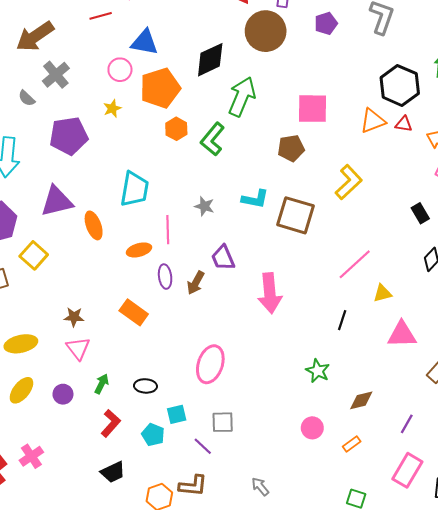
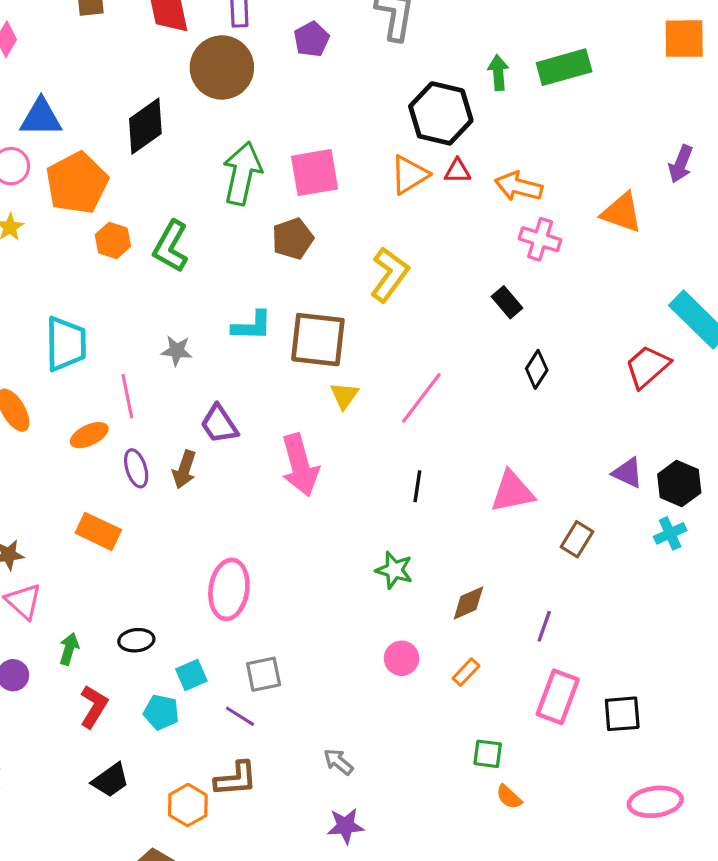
green arrow: (242, 97) -> (242, 173), moved
yellow triangle: (382, 293) -> (344, 395), moved, turned -30

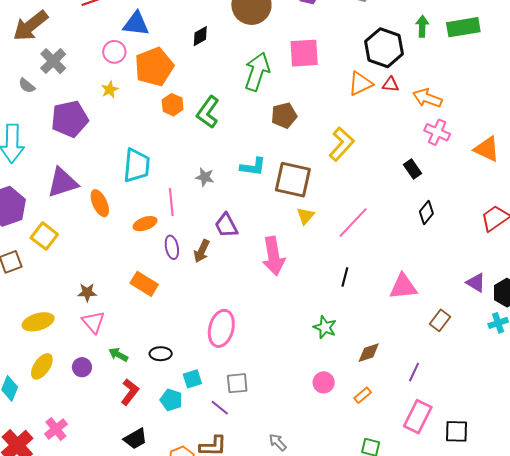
black diamond: (145, 126) -> (200, 36), size x0.6
pink square: (315, 173) -> (304, 53), moved
orange triangle: (622, 213) -> (487, 149), moved
green arrow: (69, 649) -> (118, 355), turned -84

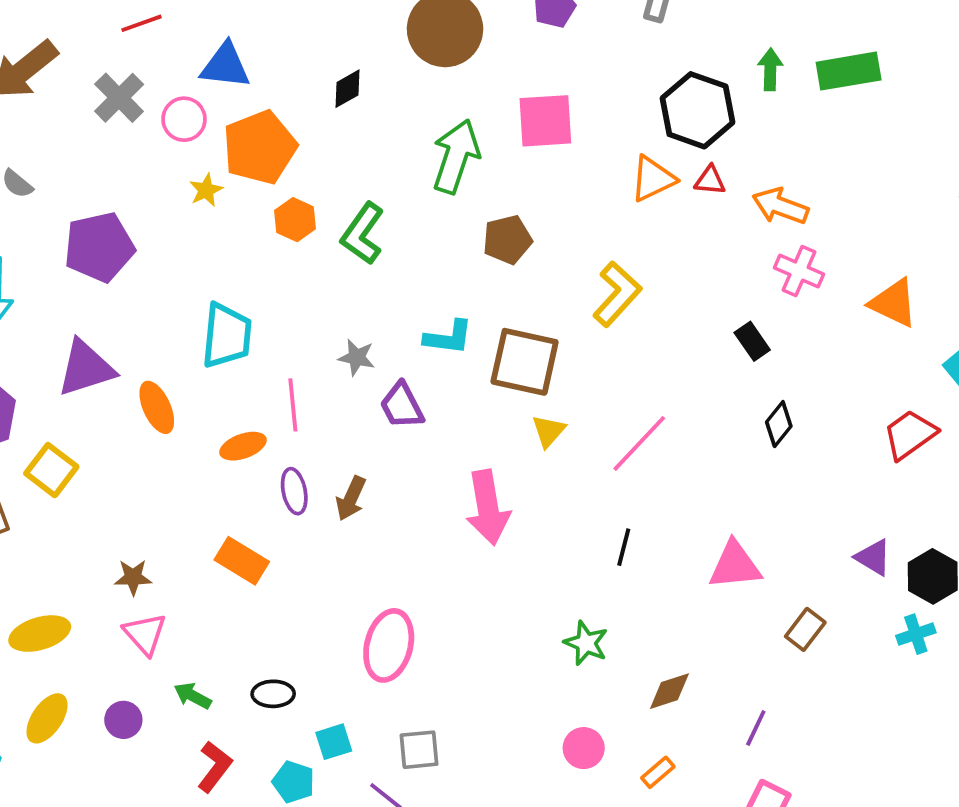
gray cross: (53, 61) -> (119, 98), moved
yellow star: (110, 90) -> (206, 190), moved
purple trapezoid: (226, 225) -> (402, 406), moved

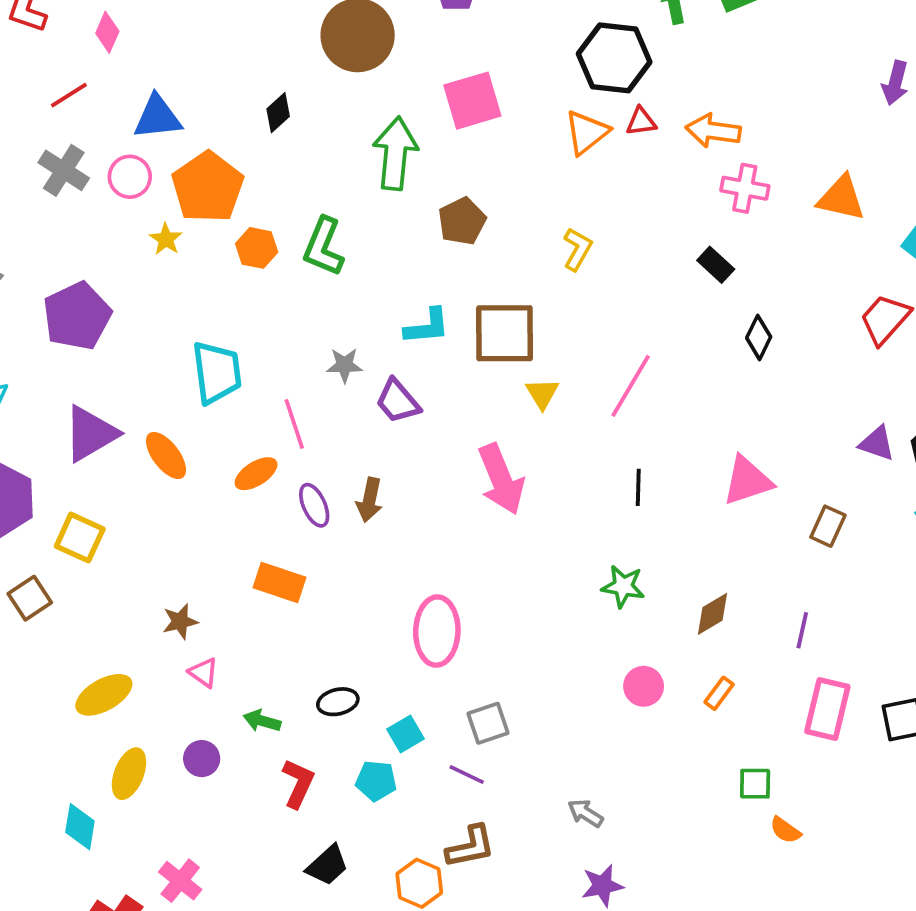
yellow L-shape: (617, 294) -> (577, 249), size x0.7
pink triangle: (145, 634) -> (204, 673), size x0.7

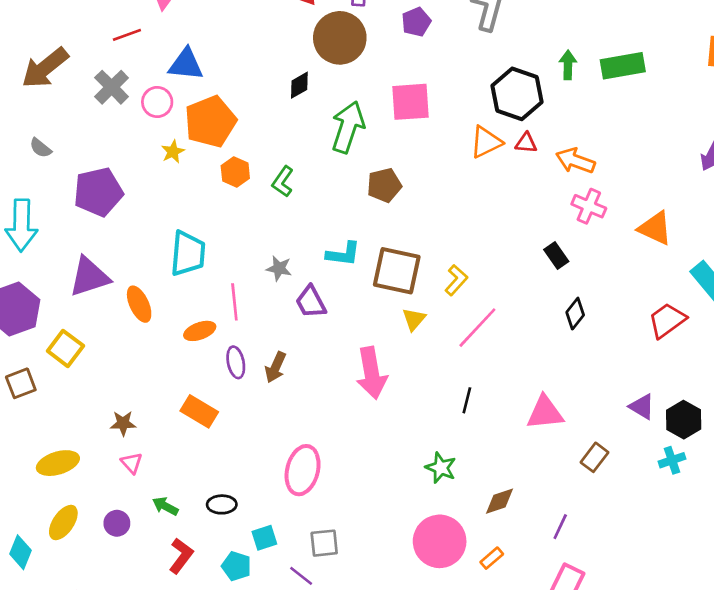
black diamond: (278, 113) -> (299, 85), moved
green L-shape: (324, 247) -> (283, 182), size x0.7
yellow L-shape: (577, 249) -> (456, 280), moved
pink circle: (644, 686) -> (440, 541), size x1.8

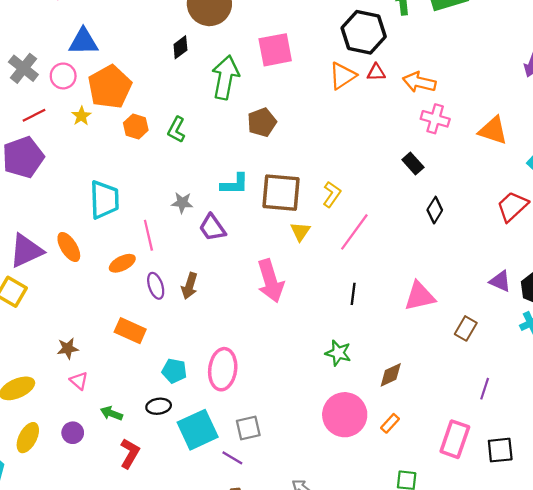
red line: (127, 35) -> (34, 115), moved
purple triangle: (89, 277) -> (26, 251), moved
purple line: (560, 527) -> (485, 389), moved
cyan square: (264, 538) -> (198, 430), size x1.8
cyan pentagon: (236, 566) -> (174, 371), moved

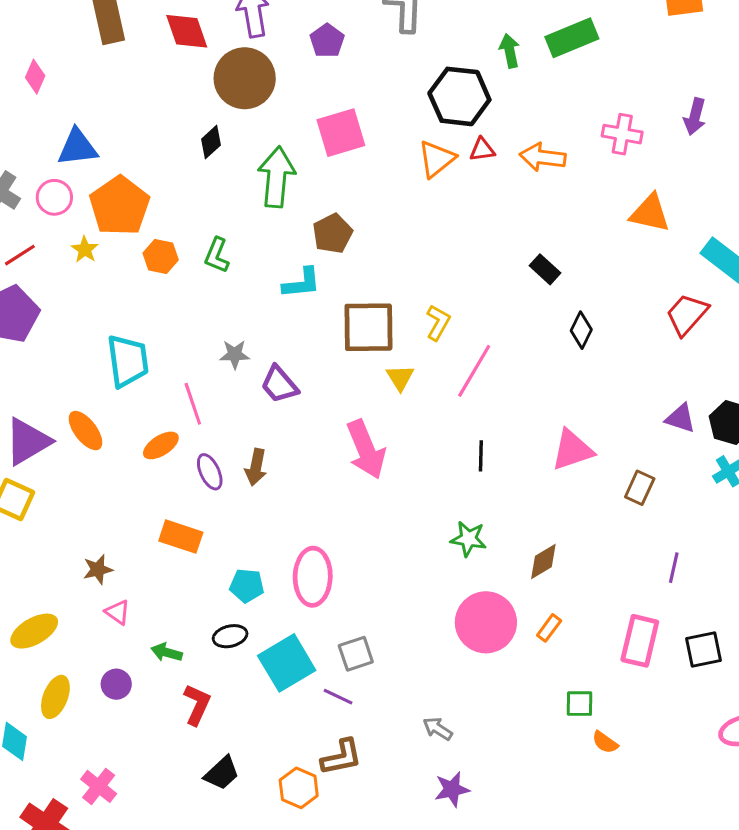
pink cross: (435, 119) -> (622, 134), moved
cyan L-shape: (235, 184) -> (302, 283), moved

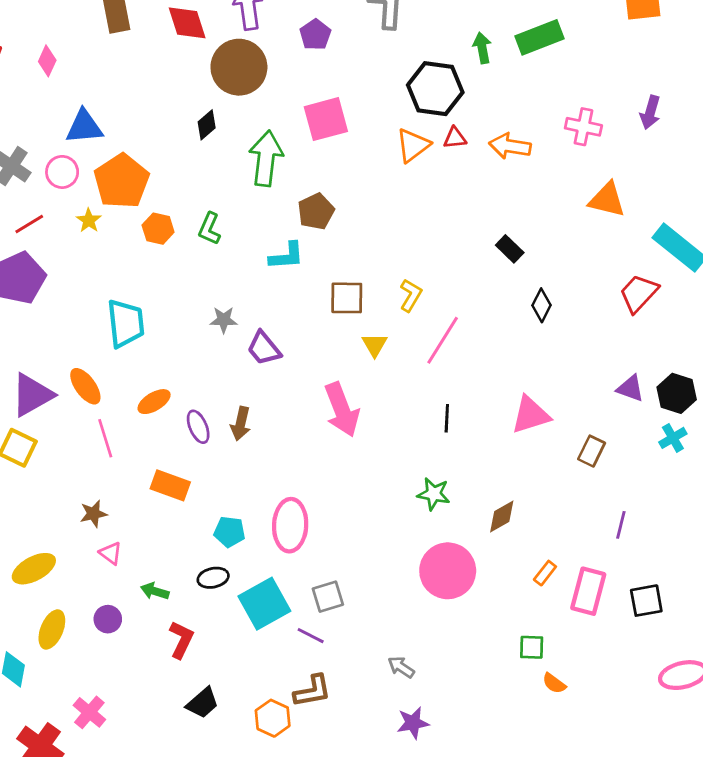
brown square: (368, 327) -> (347, 298), size x0.7
pink line: (193, 404) -> (105, 438), moved
orange rectangle: (549, 628) -> (545, 573), moved

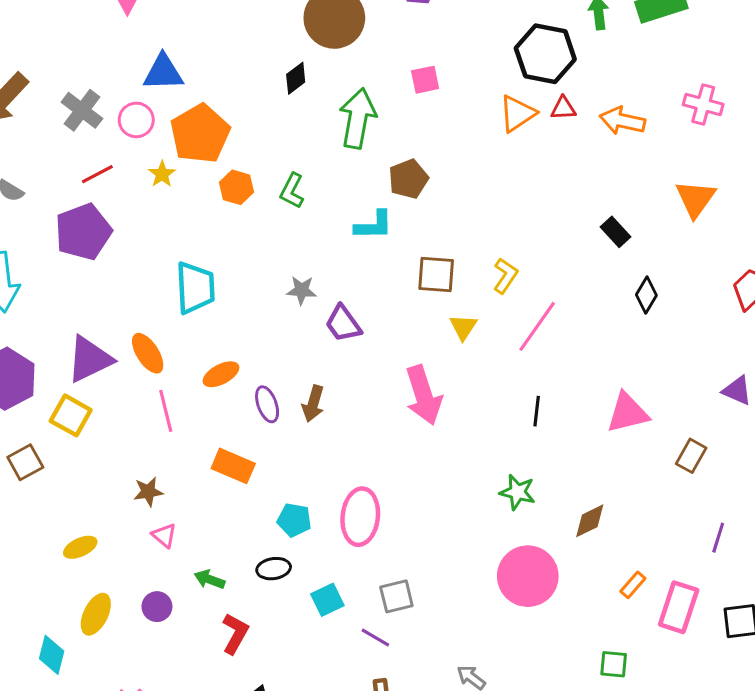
pink square: (326, 119) -> (425, 80), size x0.6
orange triangle: (607, 200) -> (695, 199), moved, turned 48
yellow ellipse: (34, 569) -> (80, 547), size x0.7
cyan square: (264, 604) -> (327, 600), size x0.6

